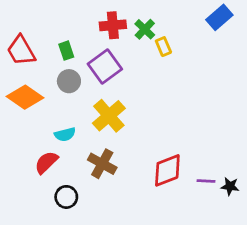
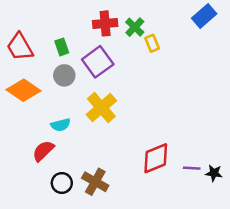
brown cross: (102, 164) -> (95, 182), moved

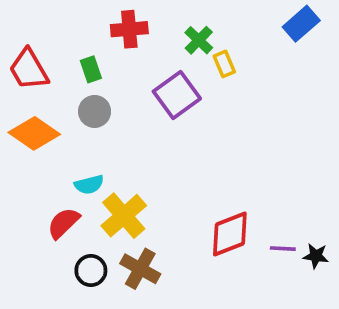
red cross: (105, 23) -> (129, 29), moved
purple square: (98, 62) -> (177, 95), moved
yellow cross: (101, 108) -> (124, 216), moved

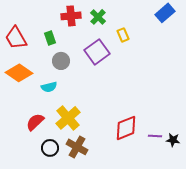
green cross: (199, 40) -> (98, 17), moved
gray circle: (95, 111) -> (61, 61), moved
cyan semicircle: (89, 185) -> (49, 87), moved

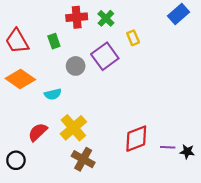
gray circle: (61, 61) -> (76, 66), moved
black circle: (50, 148) -> (16, 160), moved

